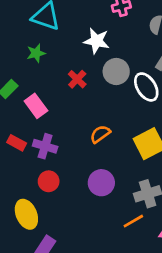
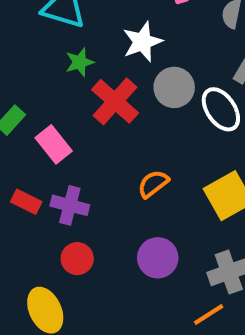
white star: (97, 41) -> (142, 42), turned -30
green star: (36, 53) -> (80, 62), moved
red cross: (77, 79) -> (115, 101), size x1.6

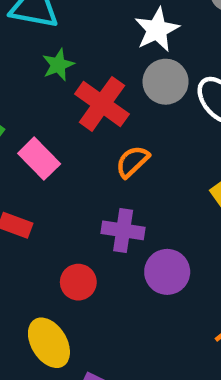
white star: (142, 42) -> (157, 30), moved
orange semicircle: (153, 184) -> (132, 162), moved
purple cross: (70, 205) -> (123, 230), moved

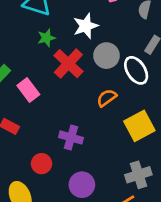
white star: (157, 30) -> (86, 26), moved
orange semicircle: (132, 162) -> (107, 98), moved
purple circle: (167, 272) -> (82, 185), moved

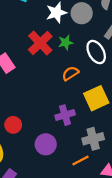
green star: (46, 38) -> (66, 43), moved
gray circle: (106, 56) -> (82, 13), moved
purple cross: (71, 137) -> (65, 115), moved, turned -36

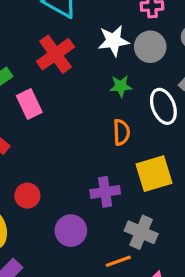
red cross: (40, 43) -> (55, 54), moved
orange semicircle: (70, 73) -> (121, 132), turned 112
gray cross: (93, 139) -> (141, 232), turned 30

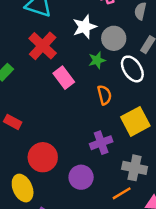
gray circle: (150, 47) -> (114, 38), moved
pink rectangle: (29, 104) -> (64, 78), moved
red circle: (27, 196) -> (43, 157), size x1.5

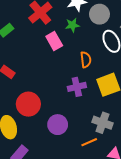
green star: (97, 60) -> (72, 25), moved
purple cross: (101, 143) -> (77, 87), moved

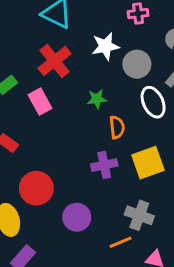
green star: (72, 25) -> (97, 99), moved
pink rectangle: (54, 41) -> (40, 102), moved

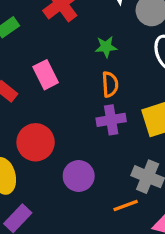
pink rectangle: (40, 102) -> (46, 75), moved
orange semicircle: (117, 127) -> (110, 84), moved

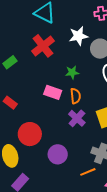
pink rectangle: (46, 75) -> (53, 92), moved, turned -42
purple cross: (111, 120) -> (77, 118), turned -36

